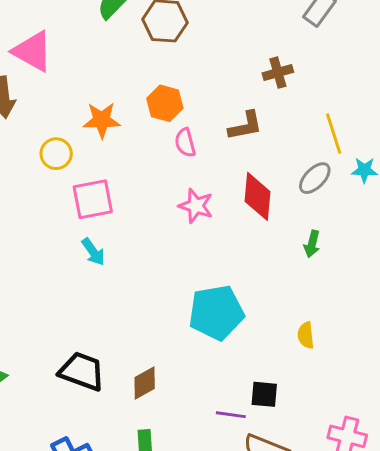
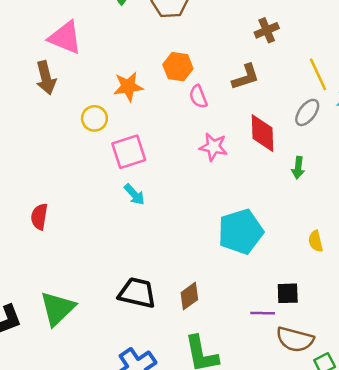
green arrow: (312, 244) -> (298, 168), moved

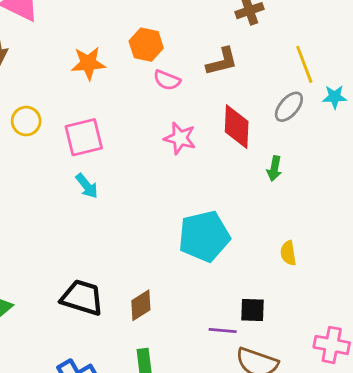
pink semicircle: (198, 97) -> (167, 80), turned -50
yellow circle: (94, 118) -> (26, 121), moved

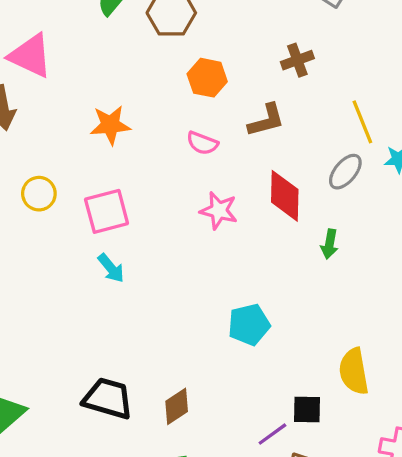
orange hexagon: (146, 45) -> (207, 78), moved
cyan pentagon: (204, 236) -> (249, 325), size x0.7
yellow semicircle: (288, 253) -> (354, 371), moved, size x1.6
purple line: (223, 330) -> (272, 434), turned -40

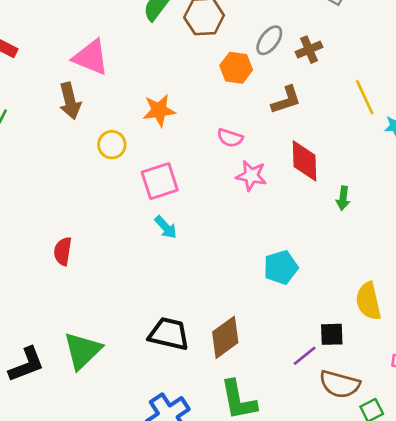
pink semicircle: (202, 143) -> (230, 138), moved
gray ellipse: (345, 172) -> (269, 40), moved
yellow circle: (39, 194) -> (112, 145), moved
brown diamond: (177, 406) -> (225, 337), size x1.4

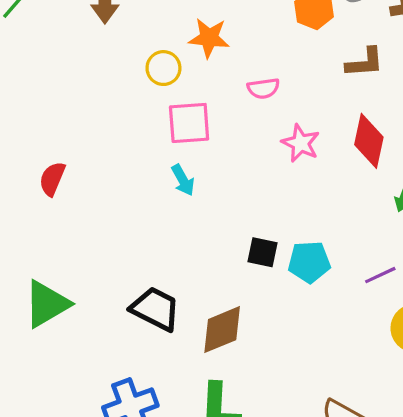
pink semicircle: (230, 138) -> (263, 88), moved, turned -40
yellow circle: (112, 145) -> (163, 68), moved
black square: (332, 334) -> (262, 252), moved
purple line: (305, 356) -> (380, 275), moved

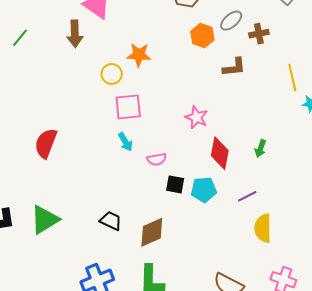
pink semicircle: (263, 88) -> (157, 159), moved
red diamond: (369, 141) -> (220, 153), moved
red semicircle: (52, 179) -> (46, 143), size x1.4
black trapezoid: (155, 309) -> (111, 221), size x0.7

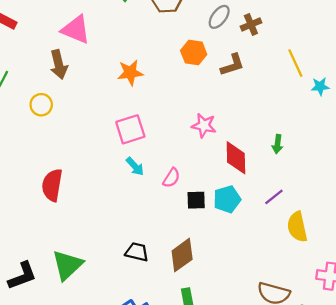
orange hexagon: (202, 36) -> (194, 53), moved
yellow circle: (112, 74) -> (41, 105), moved
pink semicircle: (157, 159) -> (171, 178), turned -36

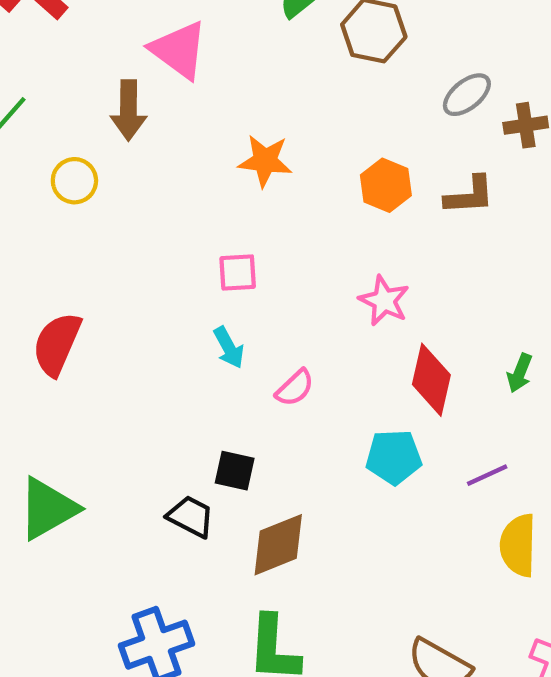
orange hexagon: (194, 53) -> (386, 185), moved
pink square: (130, 129) -> (238, 272), size x0.7
black square: (196, 200) -> (235, 471), moved

